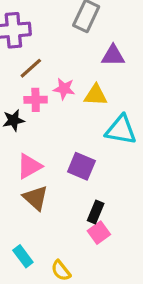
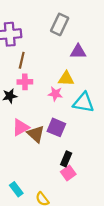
brown line: (31, 68) -> (22, 60), turned -35
pink star: (64, 89) -> (55, 94), moved
brown triangle: (36, 198) -> (36, 134), moved

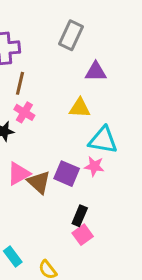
pink cross: (25, 82) -> (24, 112), turned 32
pink star: (55, 94) -> (94, 166), moved

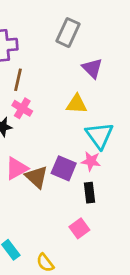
purple triangle: (96, 72) -> (92, 68), turned 45
cyan triangle: (103, 140) -> (99, 135), turned 44
black rectangle: (80, 216) -> (89, 193), moved, turned -30

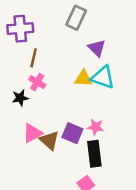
cyan triangle: (99, 135) -> (103, 77), moved, turned -35
black rectangle: (89, 193) -> (94, 154), size x1.5

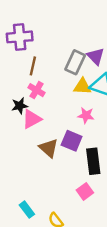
gray rectangle: (76, 18) -> (75, 62), moved
pink star: (96, 127) -> (86, 115), moved
pink triangle: (32, 133) -> (32, 119), moved

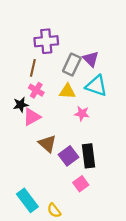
purple cross: (20, 37) -> (46, 41), moved
yellow triangle: (82, 86) -> (67, 91), moved
purple square: (72, 141) -> (69, 156), moved, turned 30
cyan rectangle: (27, 210) -> (27, 200), size x1.5

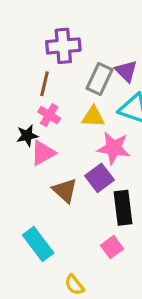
pink star: (82, 114) -> (114, 148), size x1.5
purple square: (69, 156) -> (99, 178), moved
cyan rectangle: (27, 200) -> (38, 244), moved

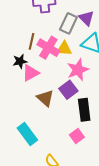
brown line: (44, 84) -> (32, 41), moved
pink cross: (49, 115) -> (48, 48), moved, size x1.5
pink star: (114, 148) -> (78, 70), turned -30

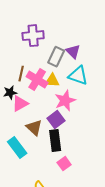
black rectangle: (84, 110) -> (55, 141), moved
cyan rectangle: (27, 134) -> (17, 148), moved

